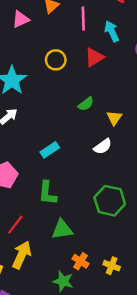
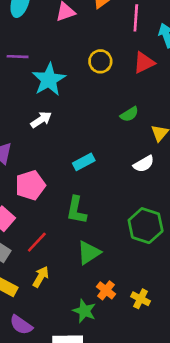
green triangle: (62, 230) -> (89, 253), turned -30
yellow arrow: (22, 255) -> (41, 277), size x0.7

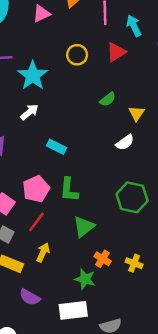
cyan rectangle: (84, 162) -> (57, 147), moved, turned 60
pink pentagon: (30, 185) -> (36, 189), moved

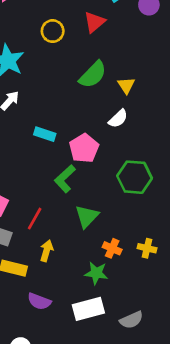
green semicircle: (108, 99) -> (93, 75), size x1.6
pink pentagon: (36, 189) -> (84, 148), moved
green L-shape: (69, 190) -> (65, 179), turned 50

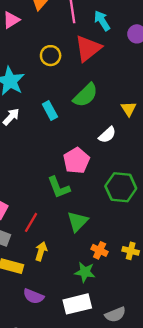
red triangle: (95, 22) -> (88, 48), size x1.4
yellow triangle: (126, 85) -> (129, 109), moved
cyan rectangle: (45, 134) -> (50, 111), moved, turned 42
green L-shape: (65, 179) -> (59, 187), turned -70

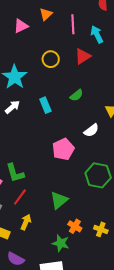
red triangle: (88, 48) -> (83, 56), size x0.7
green semicircle: (85, 95) -> (76, 95), size x0.6
green L-shape: (59, 187) -> (15, 173), moved

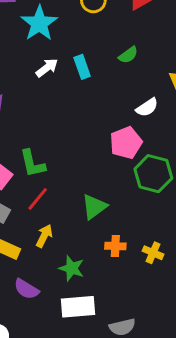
white arrow: (12, 107) -> (47, 68), moved
pink pentagon: (63, 149) -> (126, 143), moved
orange cross: (75, 226) -> (115, 246), turned -32
green star: (61, 243) -> (72, 268), moved

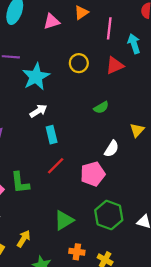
cyan rectangle: (82, 67) -> (52, 135), moved
white semicircle: (147, 107) -> (112, 149), turned -30
green hexagon: (153, 174) -> (109, 215), moved
red line: (38, 199) -> (56, 166), moved

